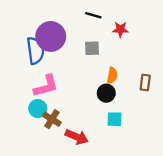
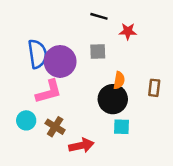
purple circle: (51, 36) -> (60, 61), moved
black circle: (106, 93) -> (113, 99), size x1.5
cyan circle: (38, 109) -> (26, 120), moved
red arrow: (77, 137) -> (81, 146), turned -35

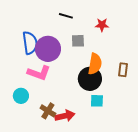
black line: (99, 16) -> (66, 16), moved
orange semicircle: (119, 80) -> (95, 64), size x1.5
pink L-shape: (49, 92) -> (39, 73), turned 35
brown cross: (55, 127) -> (48, 111), moved

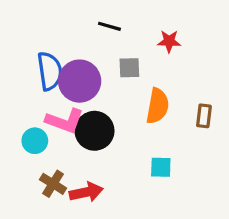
black circle: (90, 79) -> (94, 131), moved
cyan circle: (21, 96) -> (35, 141), moved
brown cross: (48, 111) -> (53, 184), moved
red arrow: (65, 116) -> (86, 192), moved

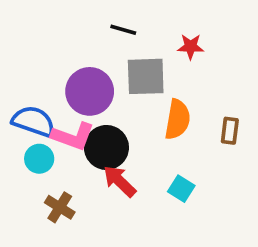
gray square: (129, 68) -> (146, 76), size x1.6
blue semicircle: (50, 71) -> (34, 121), moved, turned -63
cyan square: (161, 167) -> (181, 189), turned 30
red arrow: (86, 192) -> (120, 181), moved, turned -124

